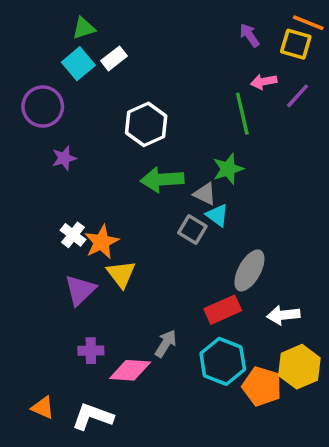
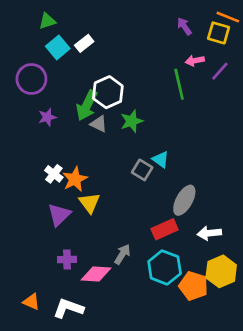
green triangle: (84, 28) -> (47, 21), moved
green star: (228, 169) -> (132, 121), moved
green arrow: (162, 180) -> (87, 105), moved, turned -60
gray triangle: (205, 194) -> (99, 124), moved

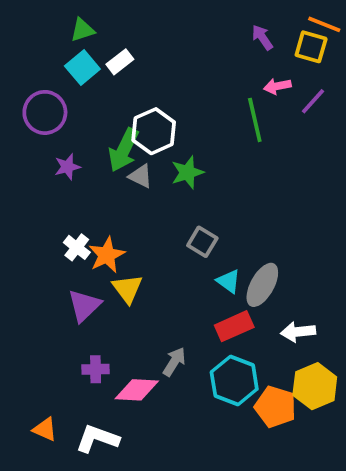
green triangle: (47, 21) -> (82, 30), moved
cyan triangle: (161, 159) -> (229, 281), moved

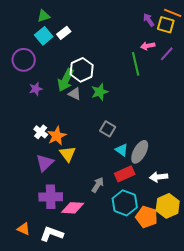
purple arrow: (262, 37) -> (149, 20), moved
gray arrow: (174, 362) -> (98, 185), moved
purple cross: (96, 369) -> (51, 197), size x1.6

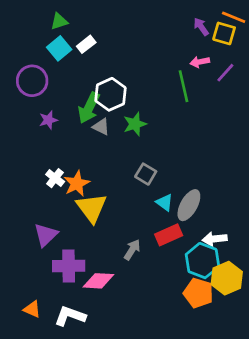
yellow triangle: (68, 154) -> (92, 208), size x1.4
purple triangle: (45, 163) -> (46, 235), moved
cyan hexagon: (125, 203) -> (202, 261), moved

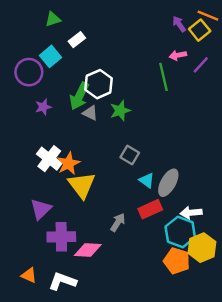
yellow square: (224, 33) -> (200, 30), turned 35
cyan square: (59, 48) -> (50, 56), moved
white cross: (55, 178) -> (49, 159), size x1.5

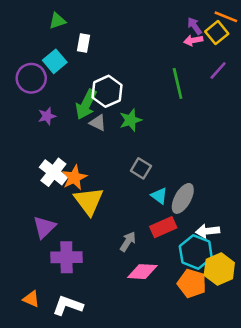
white rectangle: (77, 40) -> (83, 43), turned -42
pink arrow: (178, 55) -> (193, 40), moved
pink diamond: (88, 250) -> (142, 272), moved

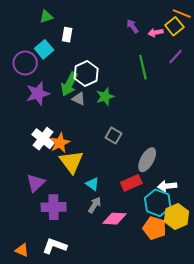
purple arrow: (195, 26) -> (132, 26), moved
purple star: (47, 116) -> (38, 93), size x1.6
cyan triangle: (159, 196) -> (92, 184), moved
gray arrow: (128, 242) -> (95, 205), moved
orange triangle: (31, 299) -> (22, 250), moved

